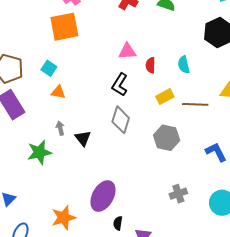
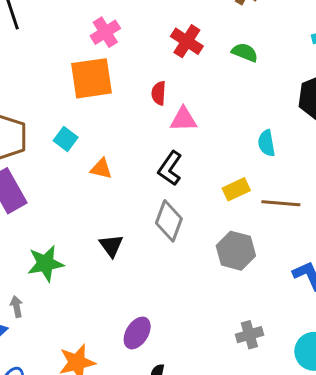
red semicircle: (150, 65) -> (159, 93), moved
orange triangle: (58, 92) -> (101, 169), moved
gray arrow: (60, 128) -> (17, 307), moved
purple ellipse: (103, 196) -> (137, 333), size x0.7

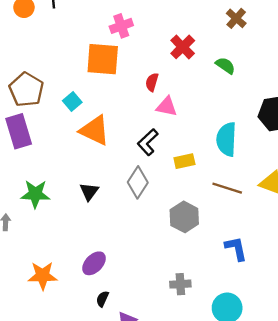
cyan semicircle: (266, 143) -> (226, 139), size x1.6
orange triangle: (101, 169) -> (95, 130), size x1.8
yellow rectangle: (236, 189) -> (184, 161), moved

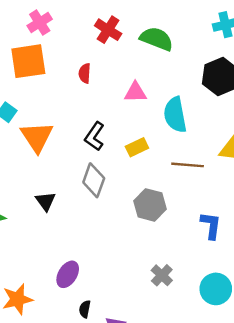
green semicircle: (225, 66) -> (157, 39), size x1.5
pink triangle: (167, 107) -> (135, 92), moved
orange triangle: (95, 130) -> (37, 137), turned 44
blue L-shape: (236, 249) -> (211, 225), turned 32
gray cross: (180, 284) -> (162, 275), turned -30

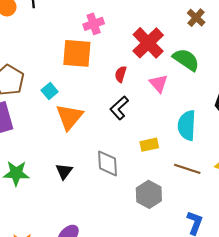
red cross: (108, 30) -> (148, 43), size x1.4
pink triangle: (135, 92) -> (159, 83), moved, turned 36
black L-shape: (94, 136) -> (119, 108), moved
gray diamond: (94, 180) -> (108, 163), turned -36

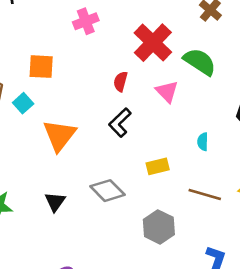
orange square: (77, 53) -> (41, 67), moved, size x0.7
cyan square: (50, 91) -> (23, 103), moved
cyan semicircle: (187, 125) -> (203, 142), size x0.5
gray diamond: (108, 163) -> (108, 191), turned -40

